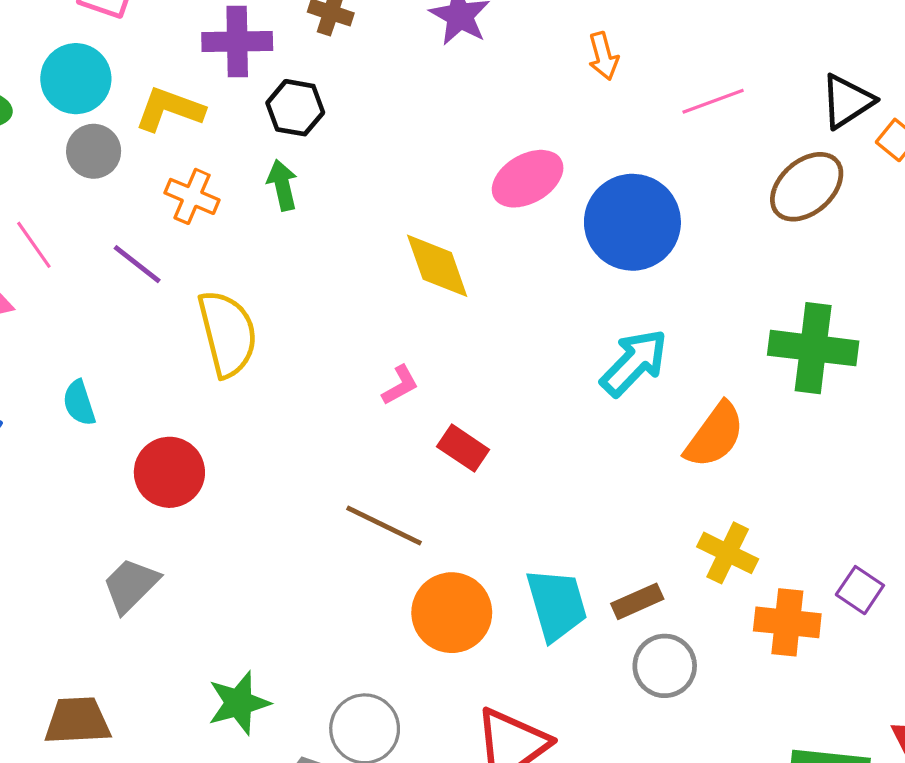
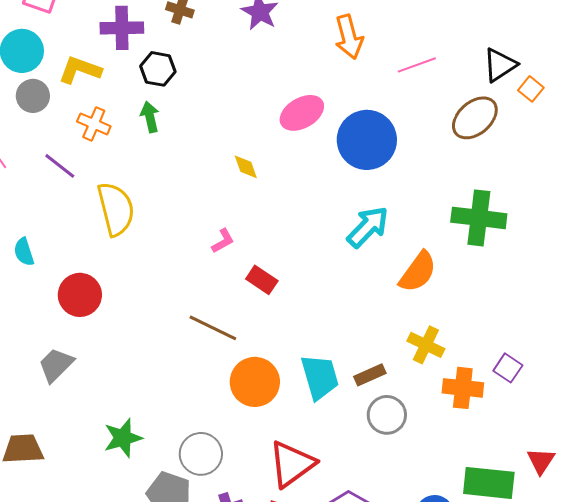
orange arrow: (603, 56) -> (349, 37), size x1.5
yellow diamond: (437, 266) -> (246, 167), size x0.6

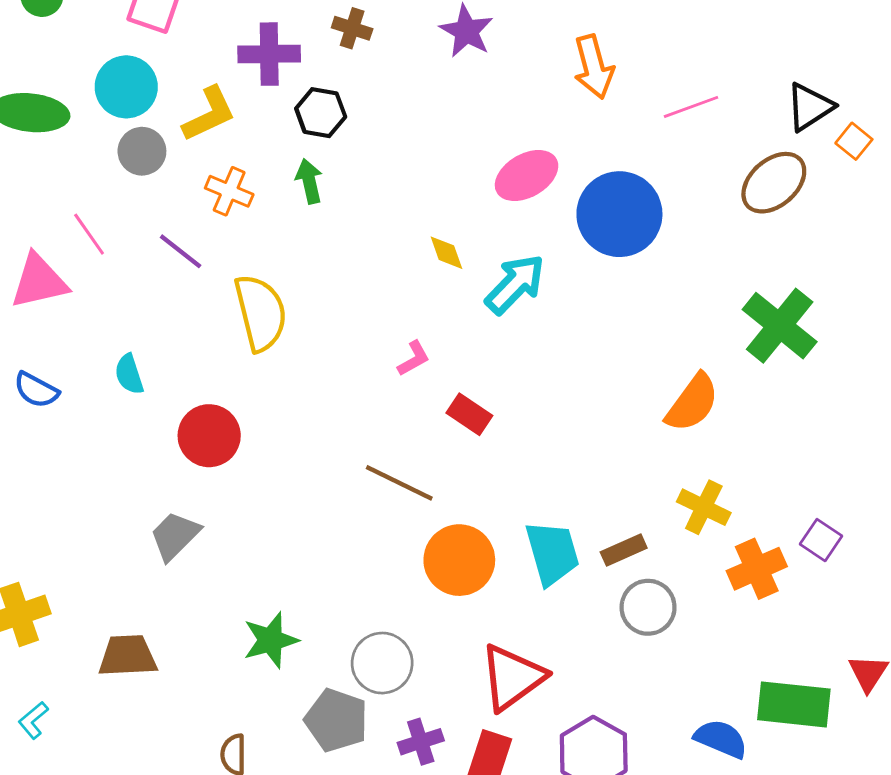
yellow L-shape: (80, 70) -> (209, 114), turned 135
green cross: (479, 218) -> (780, 326), turned 32
cyan arrow: (368, 227) -> (515, 284), moved
orange cross: (463, 388) -> (757, 569), turned -30

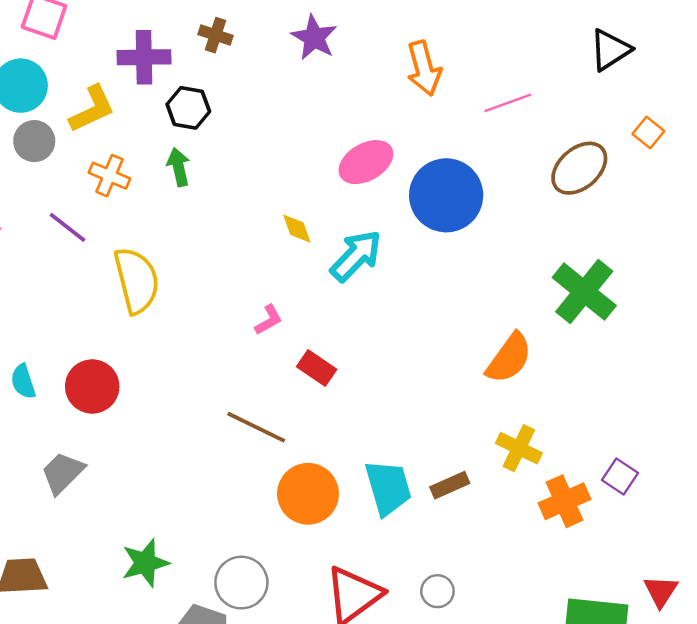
black triangle: (810, 107) -> (610, 50), moved
cyan semicircle: (129, 374) -> (23, 382), moved
gray circle: (648, 607) -> (437, 591), moved, size x0.7

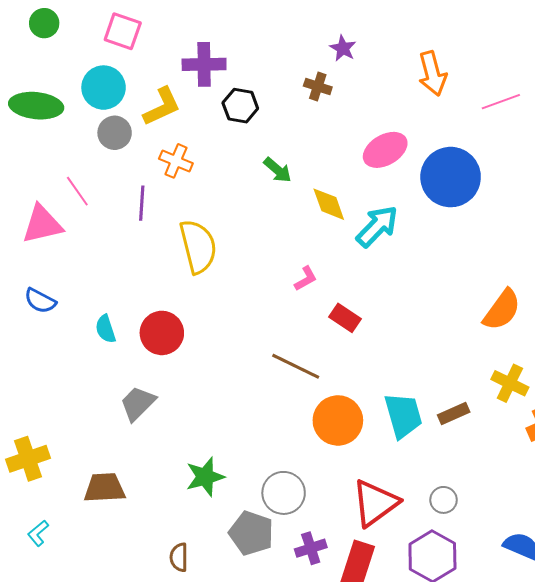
brown cross: (215, 35) -> (318, 87), moved
purple star: (314, 37) -> (343, 48), size x0.7
green arrow: (179, 167) -> (278, 170), moved, turned 144
purple line: (68, 227) -> (142, 203), turned 56
yellow diamond: (297, 229) -> (329, 204), size x1.4

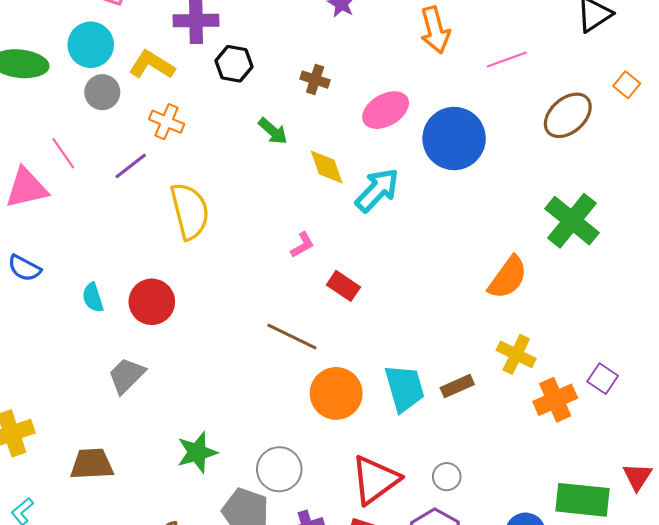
brown cross: (318, 87) -> (315, 80), moved
yellow L-shape: (162, 107) -> (152, 65), turned -123
purple line: (142, 203) -> (131, 166), turned 48

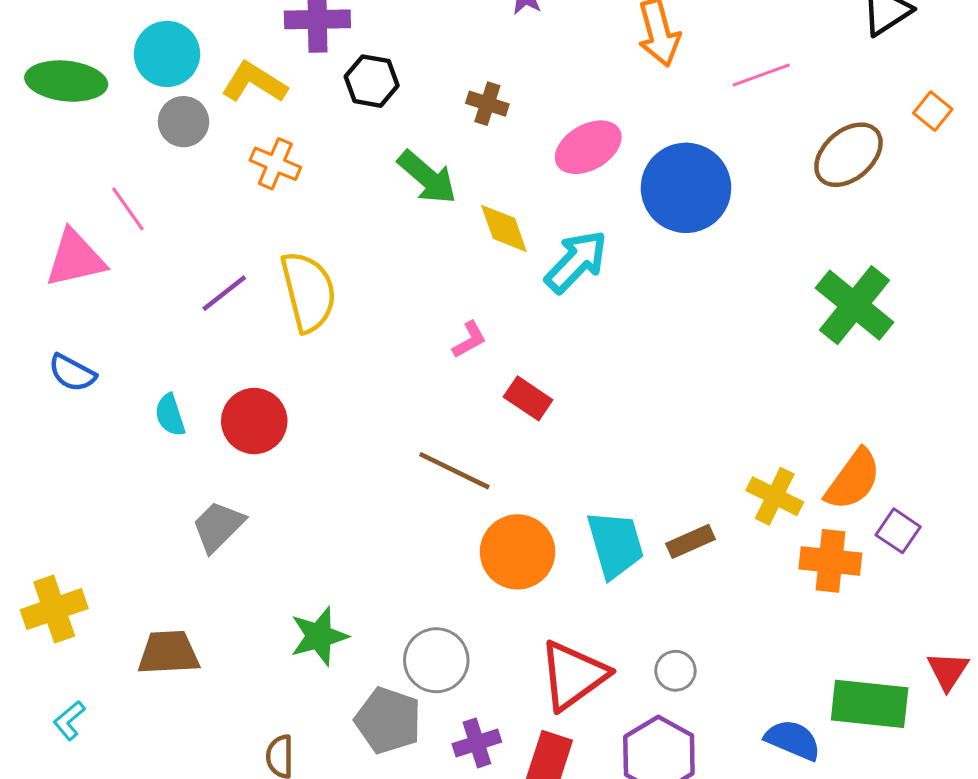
green arrow: (273, 131) -> (427, 177), size x1.4
purple line: (131, 166) -> (224, 293), moved
orange semicircle: (508, 278) -> (853, 480), moved
orange cross: (555, 400) -> (830, 561), turned 30

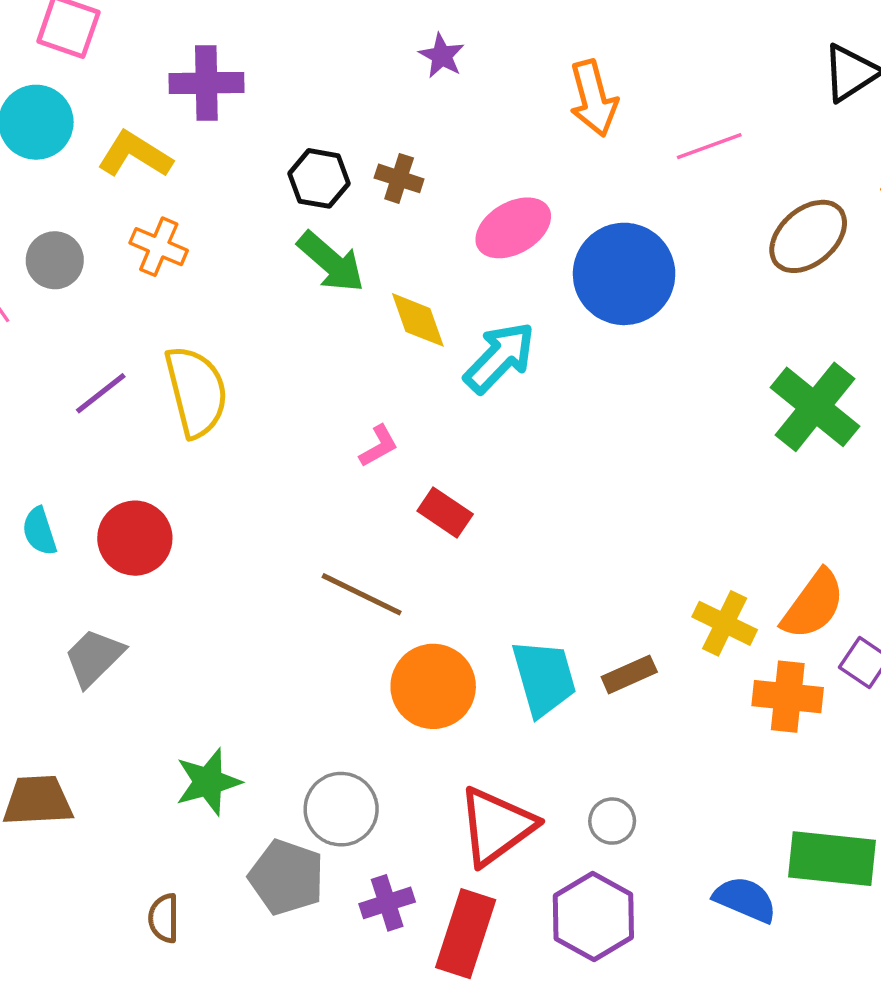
black hexagon: (372, 81) -> (319, 178), moved
gray circle: (184, 122) -> (55, 260), moved

